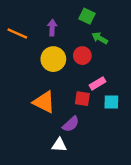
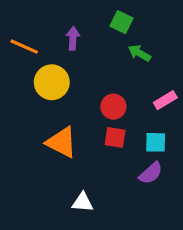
red circle: (82, 56) -> (113, 107), moved
yellow circle: (53, 59) -> (52, 82), moved
pink rectangle: (97, 83) -> (165, 100), moved
purple semicircle: (71, 124) -> (151, 173), moved

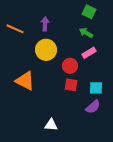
green square: (122, 22) -> (89, 12), moved
yellow circle: (52, 82) -> (46, 50), moved
pink rectangle: (165, 100) -> (89, 53), moved
orange triangle: (61, 142) -> (25, 81), moved

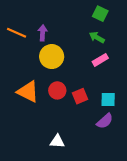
purple arrow: (45, 24) -> (43, 33), moved
red circle: (70, 66) -> (57, 90), moved
red square: (71, 85) -> (80, 96), turned -32

